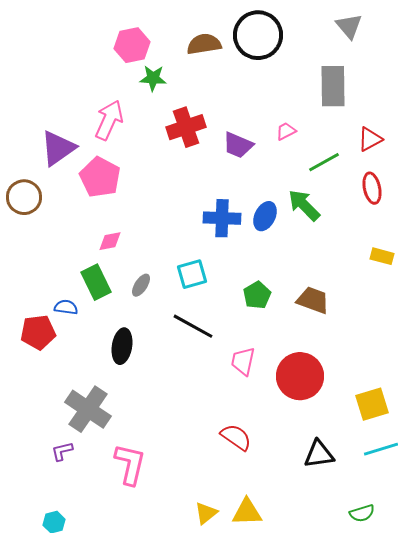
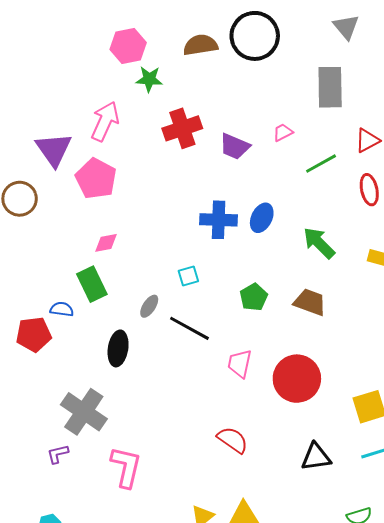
purple triangle: (58, 148) -> (54, 149), turned -30
green arrow: (304, 205) -> (319, 243), moved
cyan square: (192, 274) -> (188, 276), size x0.7
gray ellipse: (141, 285) -> (149, 306), moved

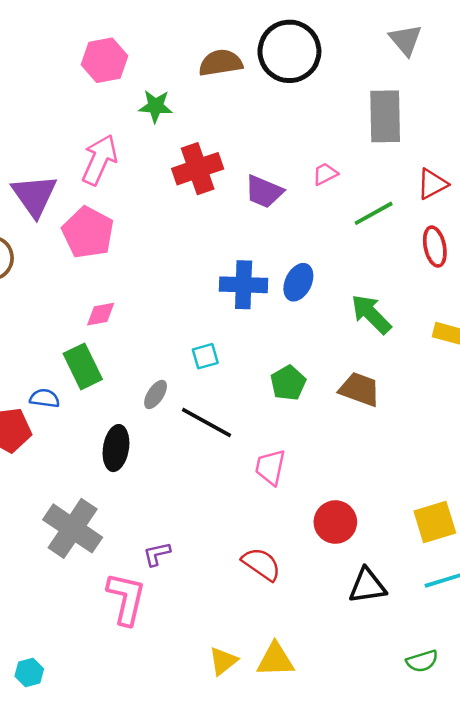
pink hexagon: (128, 46) -> (105, 60), moved
red circle: (297, 379) -> (335, 522), moved, size x0.7
purple L-shape: (58, 454) -> (157, 554), moved

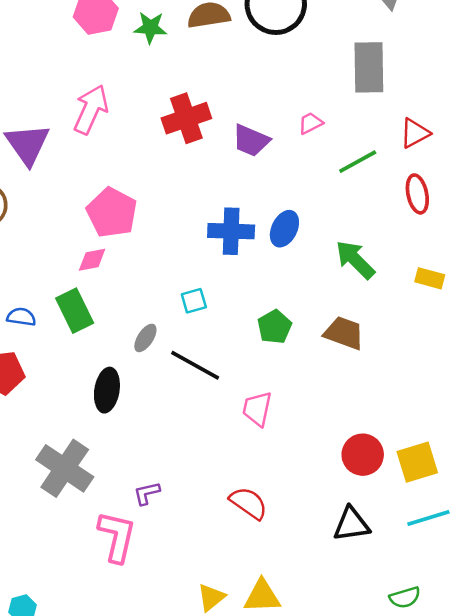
green star: (156, 106) -> (150, 28), moved
pink pentagon: (88, 232) -> (112, 213), moved
blue semicircle: (45, 398) -> (21, 317), moved
red circle: (335, 522) -> (363, 455), moved

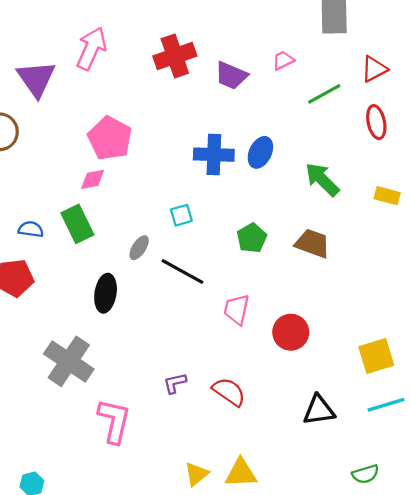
red circle: (363, 455) -> (291, 332), moved
purple L-shape: (147, 493) -> (175, 383), moved

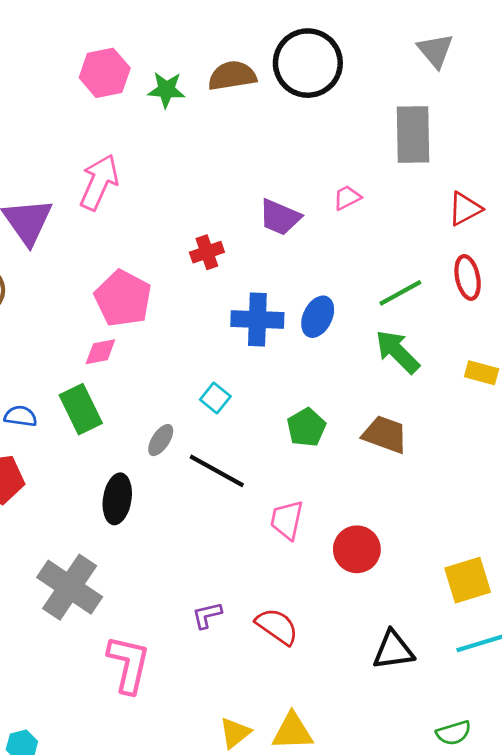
red cross: (175, 56) -> (207, 252), moved, size x0.6
green line: (324, 94) -> (400, 293), moved
cyan square: (181, 215) -> (215, 398), turned -35

